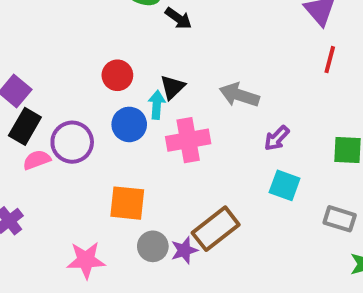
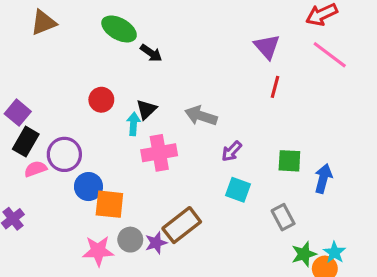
blue circle: (129, 124) -> (88, 187), moved
gray rectangle: (340, 219) -> (283, 217), turned 45
pink star: (86, 260) -> (98, 251), moved

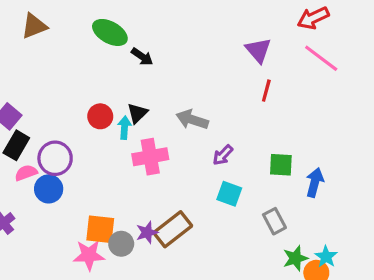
red circle: (101, 100) -> (100, 116), moved
blue circle: (88, 187) -> (49, 189), moved
orange square: (109, 204) -> (100, 229), moved
purple star: (156, 243) -> (147, 232), moved

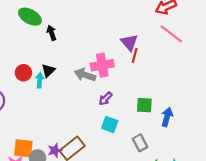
purple triangle: (258, 50) -> (129, 43), moved
black arrow: (142, 57) -> (52, 33), turned -144
pink cross: (150, 157) -> (102, 65), moved

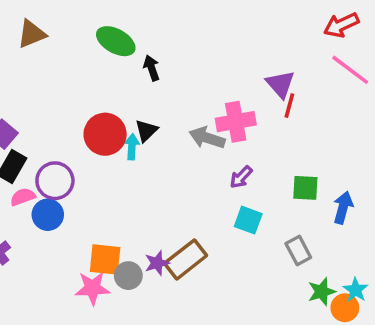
red circle: (23, 73) -> (105, 134), size x1.5

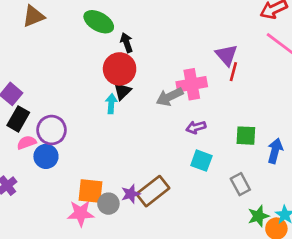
red circle: (105, 134) -> (120, 69), moved
gray arrow: (207, 138) -> (170, 97), turned -44
purple arrow: (241, 177) -> (196, 127), turned 30

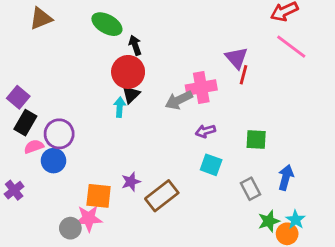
blue arrow: (275, 151) -> (286, 177), moved
purple star: (131, 194) -> (131, 182), moved
gray circle: (108, 204) -> (70, 228), moved

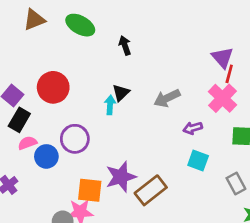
green ellipse: (107, 24) -> (80, 25), moved
red circle: (128, 72) -> (53, 87), moved
pink cross: (201, 87) -> (222, 98), moved, turned -36
purple circle: (59, 134) -> (75, 139), moved
purple star: (131, 182) -> (121, 177), size x1.6

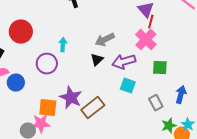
black triangle: (121, 93) -> (97, 60), moved
purple arrow: (193, 128) -> (124, 62), size x1.6
purple circle: (75, 139) -> (47, 64), moved
purple star: (121, 177) -> (71, 98), turned -30

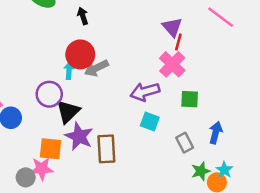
red circle: (21, 32) -> (80, 54), moved
gray arrow: (105, 40) -> (96, 68), moved
black triangle: (97, 60) -> (68, 112), moved, size x1.5
brown rectangle: (93, 108) -> (106, 149), turned -55

